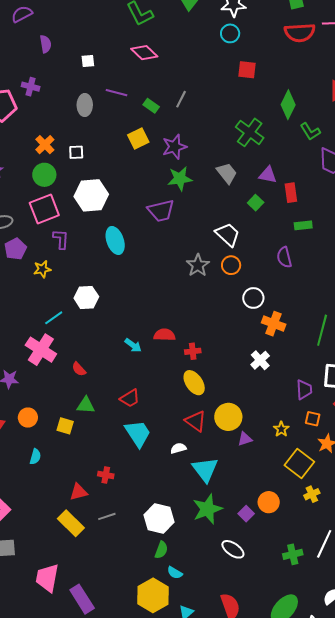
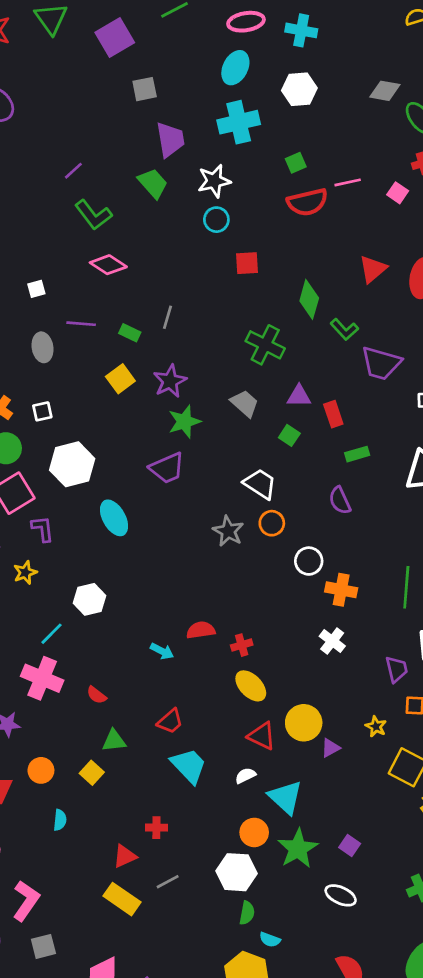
yellow square: (65, 426) -> (92, 773), turned 36
orange circle: (269, 502) -> (254, 832), moved

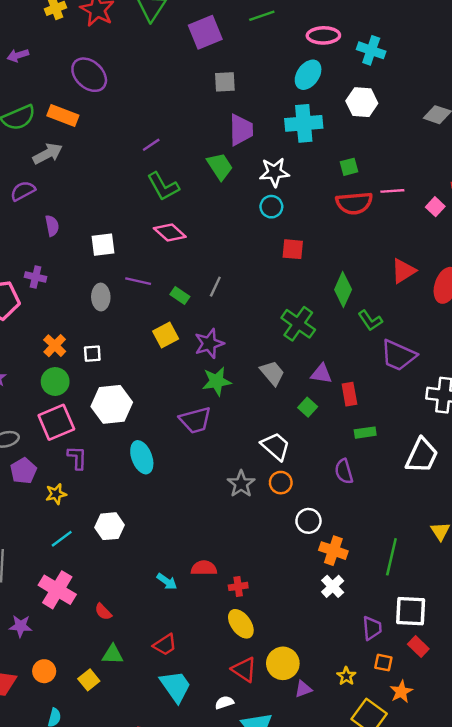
white square: (36, 289) -> (103, 245), size x1.5
cyan line: (52, 634) -> (62, 539), moved
white cross: (332, 641) -> (333, 586), moved

